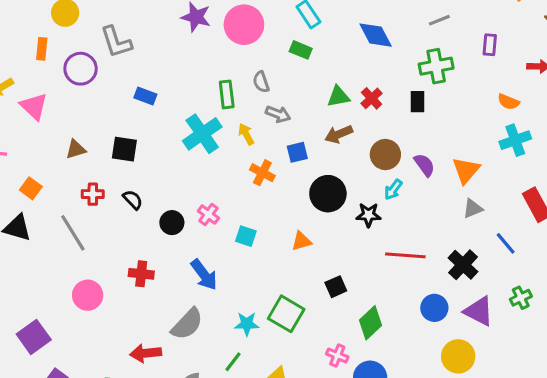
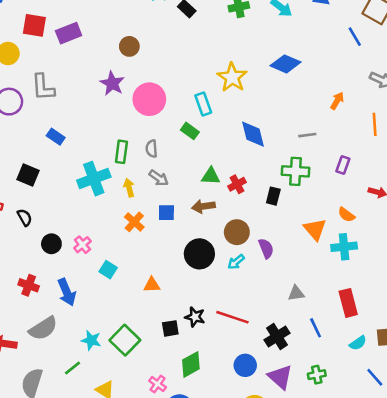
orange triangle: (466, 170) -> (315, 229), moved, turned -35
black circle: (328, 194) -> (199, 254), moved
black star: (368, 215) -> (195, 317), moved
red cross: (141, 274) -> (29, 285), moved

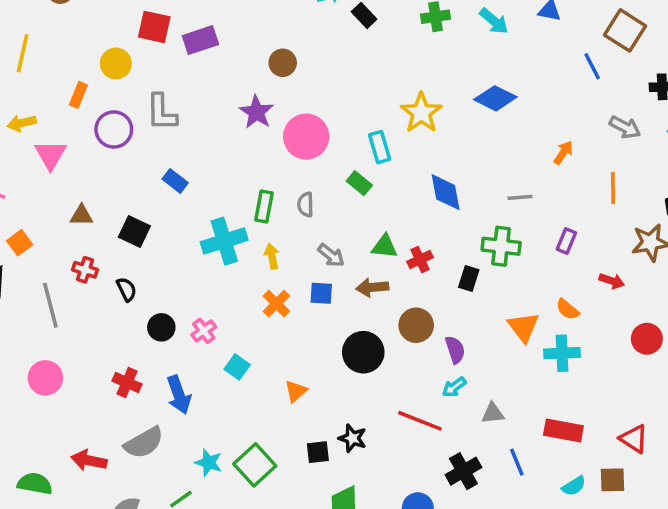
gray arrow: (159, 178) -> (331, 255), moved
cyan arrow: (236, 262) -> (454, 387), moved
orange triangle: (152, 285) -> (296, 391), turned -42
red rectangle: (348, 303) -> (563, 430), turned -68
red line: (232, 317) -> (420, 421), moved

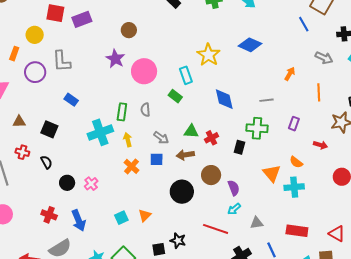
cyan square: (237, 367) -> (121, 218), moved, turned 32

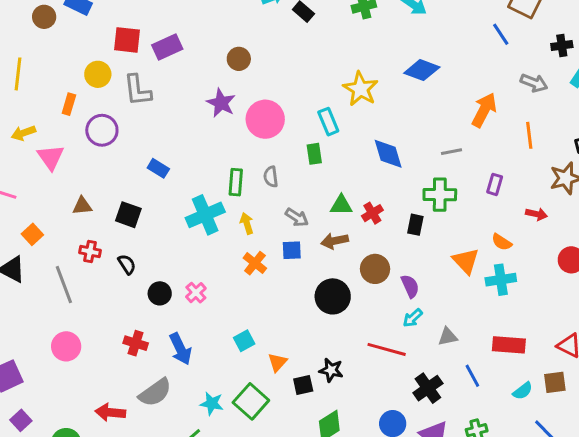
gray L-shape: (62, 61) -> (137, 90), moved
orange arrow: (290, 74) -> (484, 110), size x1.6
green rectangle: (175, 96) -> (314, 154), turned 48
orange triangle: (145, 215) -> (277, 362), moved

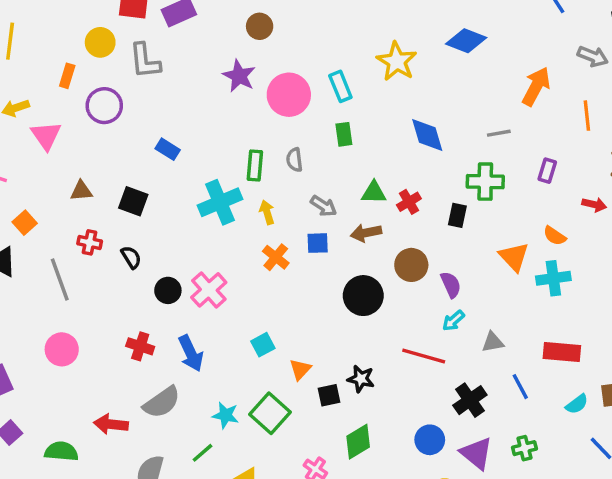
cyan rectangle: (328, 122) -> (340, 86), moved
pink cross: (196, 293) -> (209, 290), size x1.5

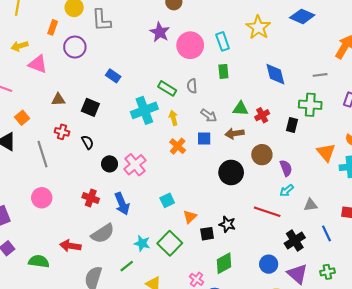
pink triangle: (46, 136) -> (38, 64), turned -36
green rectangle: (255, 165) -> (167, 88), turned -66

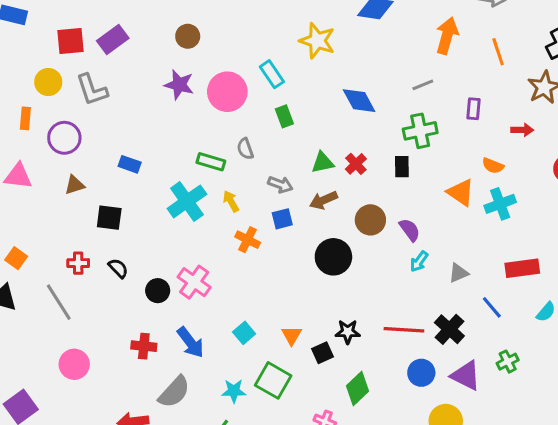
brown triangle: (58, 99) -> (74, 185), moved
cyan square: (167, 200) -> (244, 333), moved
red line: (267, 212) -> (404, 330), moved

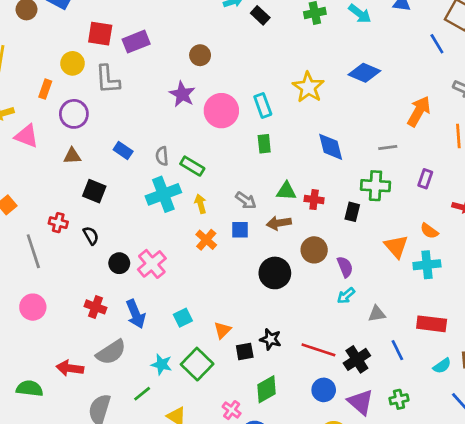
gray semicircle: (245, 149) -> (162, 156), moved
red cross: (356, 164) -> (314, 200), turned 36

